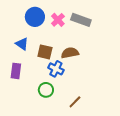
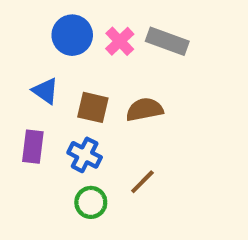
blue cross: (56, 69) -> (85, 155), moved
green circle: (46, 90) -> (91, 202), moved
brown line: (75, 102) -> (142, 182), moved

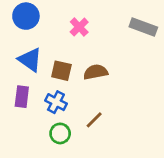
blue circle: (72, 35) -> (26, 16), moved
gray rectangle: (167, 41) -> (143, 27), moved
blue triangle: (45, 91) -> (30, 60), size x1.4

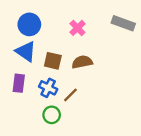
blue circle: (26, 16) -> (29, 24), moved
pink cross: (79, 27) -> (77, 28), moved
brown line: (94, 120) -> (70, 95), moved

